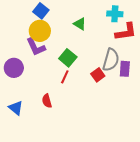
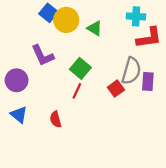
yellow circle: (40, 31) -> (66, 20), moved
blue triangle: (16, 108) -> (19, 115), moved

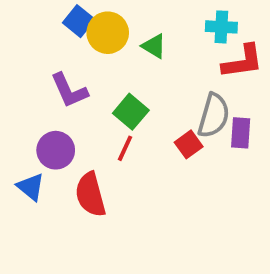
purple circle: (17, 80) -> (56, 150), moved
red semicircle: (56, 119) -> (90, 195), size x1.6

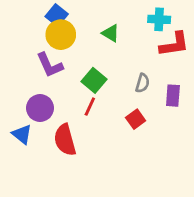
yellow circle: (108, 33) -> (61, 35), moved
gray semicircle: (214, 116) -> (142, 83), moved, size x0.6
red square: (189, 144) -> (136, 119), moved

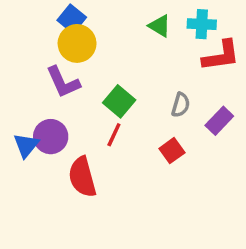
green triangle: (111, 33) -> (160, 26), moved
purple rectangle: (173, 96) -> (219, 121), turned 40
blue triangle: (22, 134) -> (26, 145), moved, turned 30

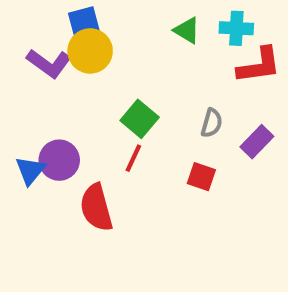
blue square: (72, 19) -> (84, 22), turned 36
purple L-shape: (63, 82) -> (49, 63), moved, turned -30
red square: (172, 151) -> (201, 177), turned -35

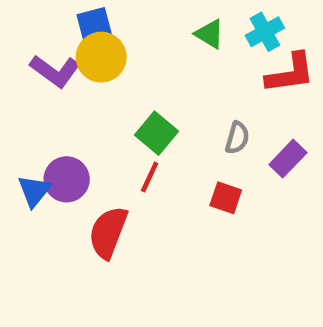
cyan cross: (236, 28) -> (265, 32), turned -32
red semicircle: (96, 208) -> (108, 232), turned 36

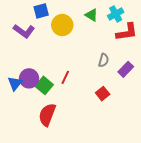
yellow circle: (101, 57) -> (62, 25), moved
green square: (156, 133) -> (44, 85), moved
red square: (226, 198) -> (103, 94), moved, turned 32
red semicircle: (108, 232) -> (47, 115), moved

